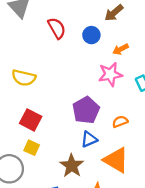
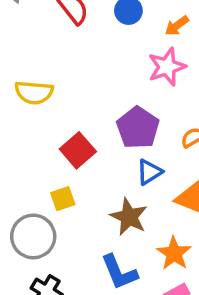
red square: (31, 120) -> (78, 150), moved, turned 30
yellow square: (32, 148) -> (63, 199), turned -35

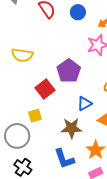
purple pentagon: (138, 128) -> (69, 71), moved
brown star: (129, 217) -> (71, 128), turned -30

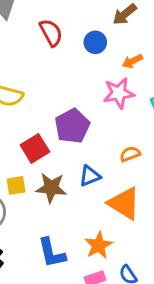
brown star: (71, 128) -> (51, 188), moved

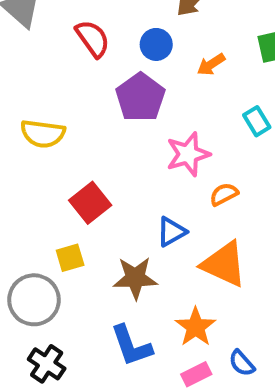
pink star: (119, 93) -> (188, 154), moved
purple pentagon: (72, 126) -> (140, 97), moved
brown star: (51, 188) -> (135, 278), moved

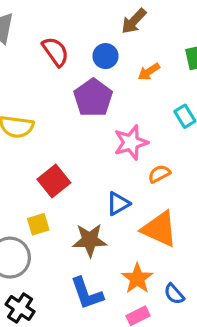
blue semicircle: (242, 363) -> (174, 294), moved

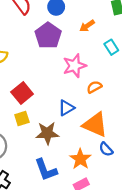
orange arrow: (149, 72) -> (87, 26), moved
yellow square: (38, 224) -> (22, 119), moved
blue semicircle: (174, 294) -> (106, 149), moved

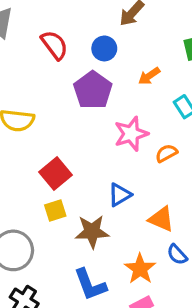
orange semicircle: (94, 87) -> (166, 153), moved
orange triangle: (95, 125) -> (161, 219), size x0.7

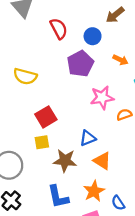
orange arrow: (149, 76) -> (120, 60), turned -128
orange triangle: (161, 219) -> (102, 161), moved
blue semicircle: (177, 255) -> (118, 203), moved

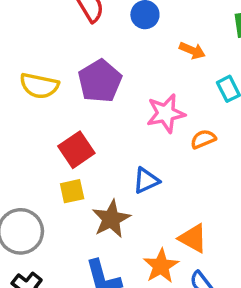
purple pentagon: (80, 64) -> (100, 81), moved
brown star: (65, 161) -> (111, 219), turned -30
orange triangle: (102, 161) -> (193, 238), moved

